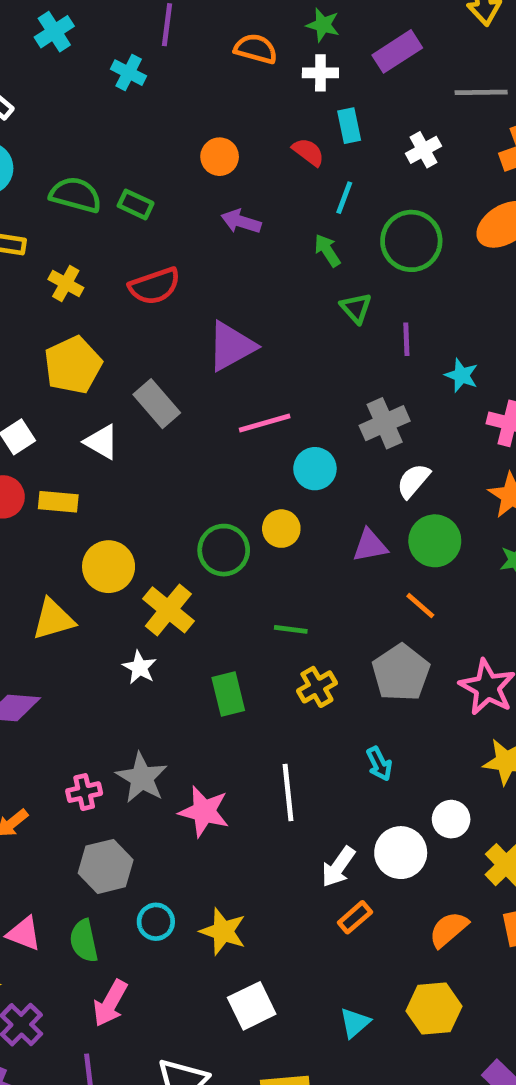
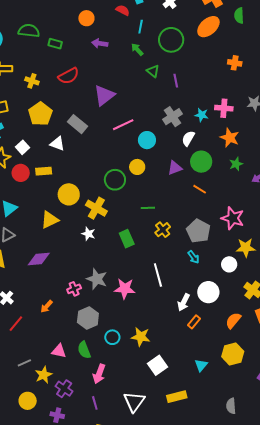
green semicircle: (76, 195) -> (29, 31), moved
cyan star: (461, 375) -> (202, 115), moved
gray pentagon: (401, 673) -> (198, 231), moved
white circle: (451, 819) -> (229, 264), moved

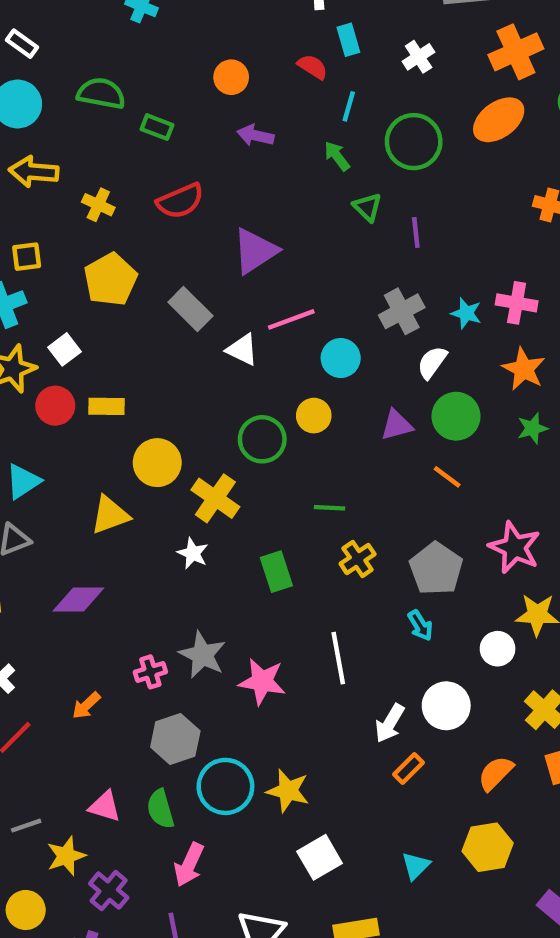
white triangle: (57, 144) -> (242, 350), moved
cyan circle: (112, 337) -> (225, 786), size x1.6

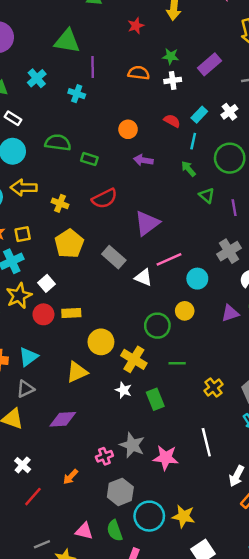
cyan rectangle: (348, 40) -> (199, 115), moved, turned 63
green line: (329, 508) -> (177, 363), moved
green rectangle: (276, 572) -> (155, 399), moved

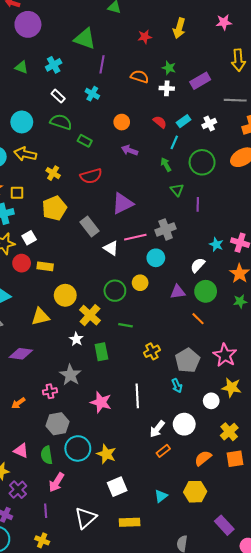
cyan cross: (77, 94) -> (92, 94), moved
white rectangle: (13, 118) -> (58, 96), moved
gray cross: (229, 251) -> (166, 229), moved
gray star: (132, 445) -> (70, 375), moved

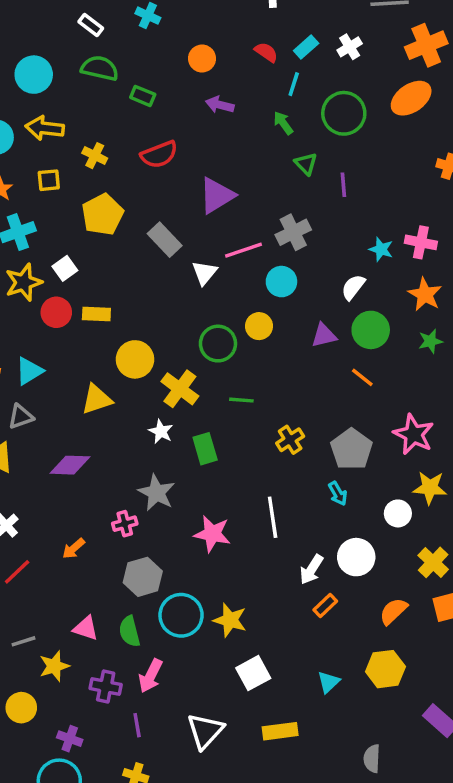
yellow square: (17, 193) -> (49, 180), moved
white triangle: (111, 248) -> (204, 273), turned 42
purple cross: (18, 490) -> (106, 687), moved, turned -30

